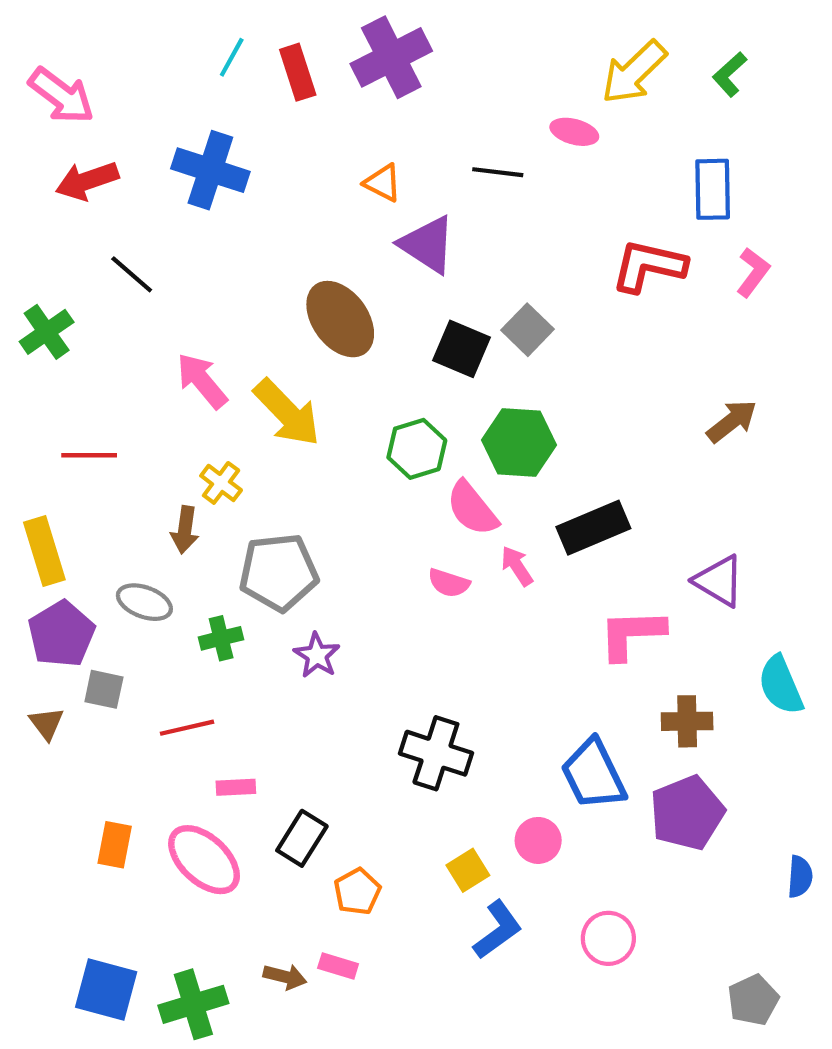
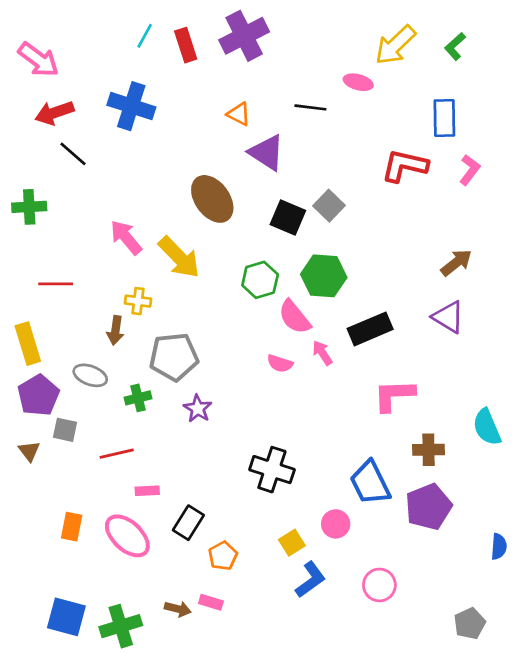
black line: (132, 274) -> (73, 154), moved
green cross: (47, 332) -> (29, 207), turned 32
yellow cross: (221, 483) -> (138, 301), turned -30
purple triangle: (719, 581) -> (448, 317), moved

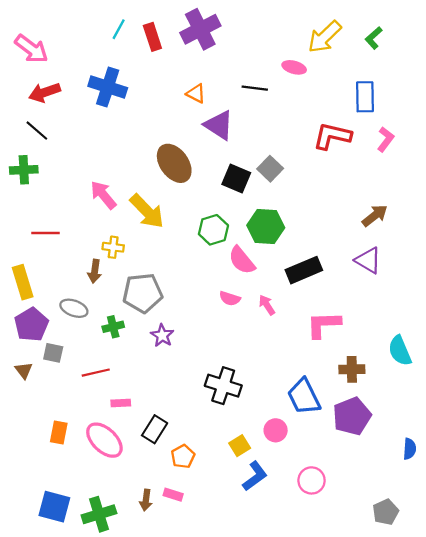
black line: (73, 154) -> (37, 131), moved
pink arrow: (322, 353) -> (267, 305), moved
brown arrow: (178, 609) -> (146, 500), turned 84

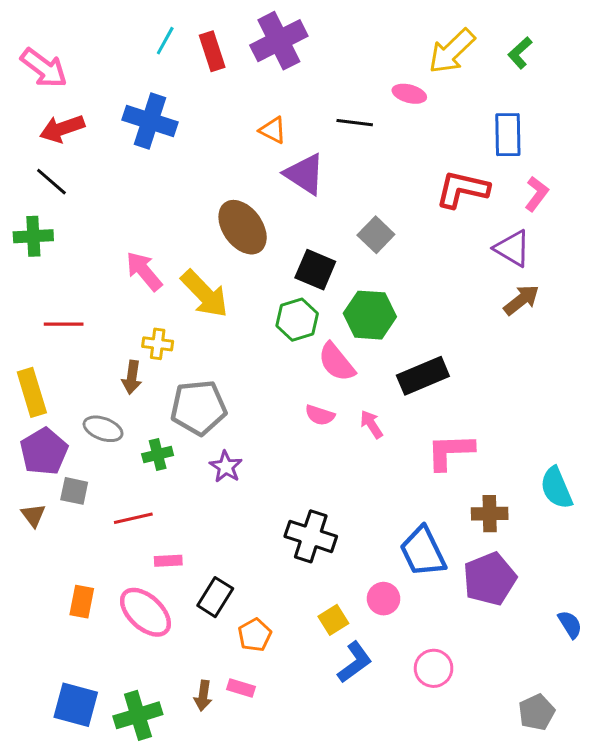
black square: (236, 179) -> (315, 270), moved
purple triangle: (368, 260) -> (512, 248), moved
blue semicircle: (410, 449) -> (570, 624), turned -36

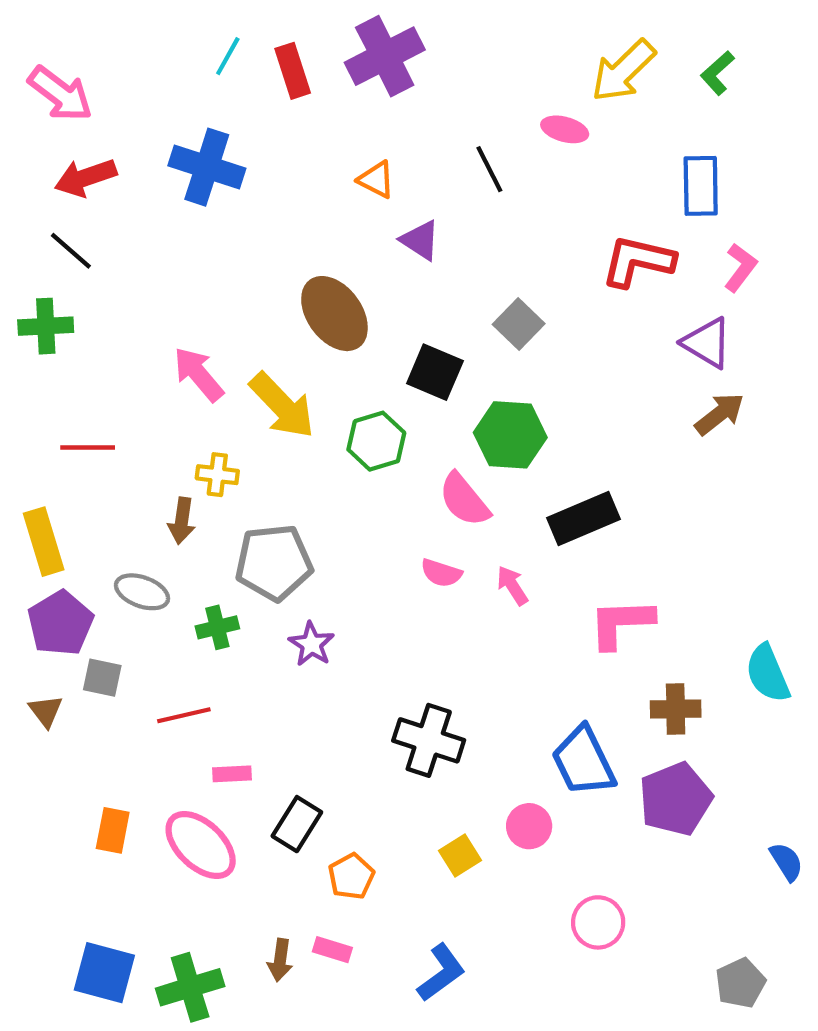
black line: (355, 123) -> (489, 169), turned 56
purple triangle: (305, 174) -> (420, 240), size x0.7
green hexagon: (297, 320) -> (376, 441), moved
blue L-shape: (355, 662) -> (441, 973), moved

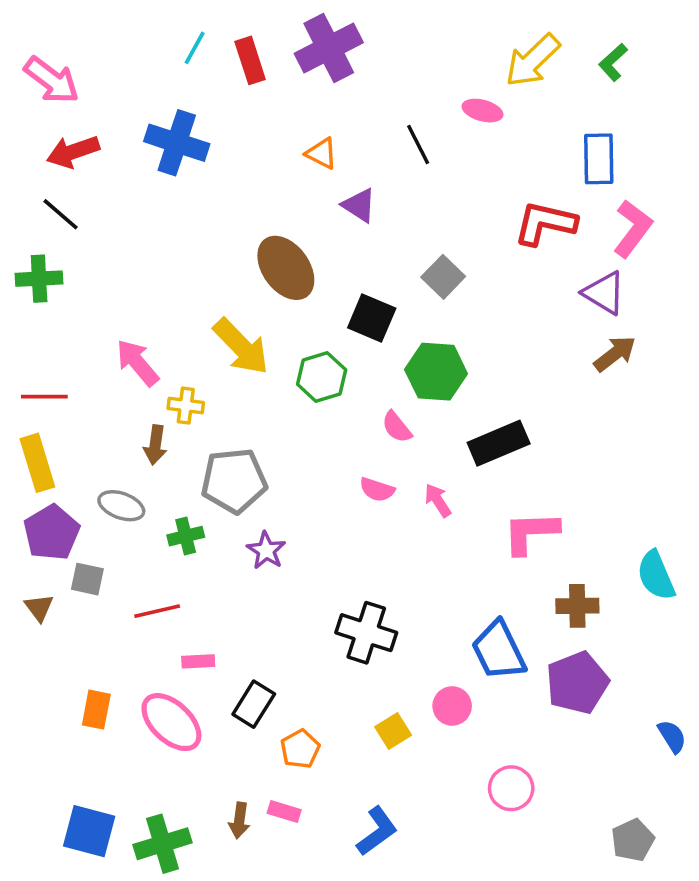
pink L-shape: (740, 267) -> (633, 229), size x1.4
pink arrow: (198, 374) -> (137, 363), moved
red line: (88, 447) -> (44, 397), moved
pink semicircle: (464, 500) -> (397, 427), size x0.7

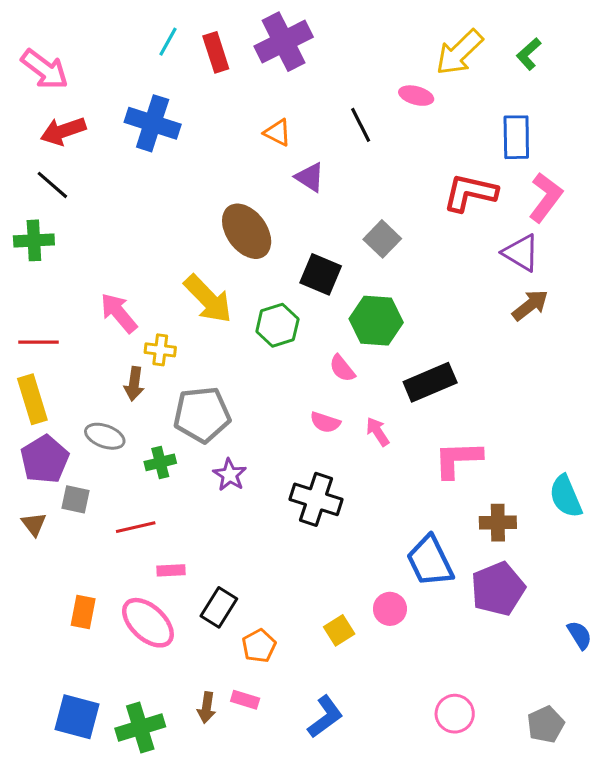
black cross: (366, 633) -> (316, 499), moved
pink circle: (511, 788) -> (455, 714), moved

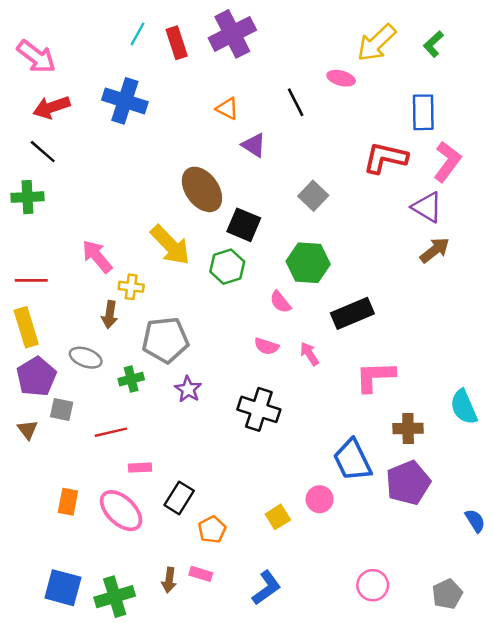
black square: (321, 274) -> (244, 225), moved

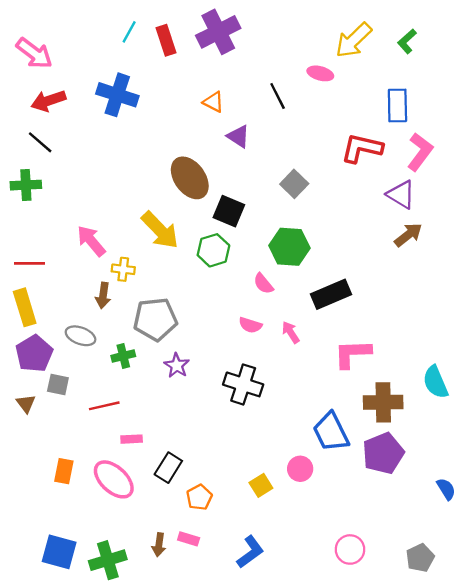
brown cross: (408, 428) -> (383, 402), size x1.4

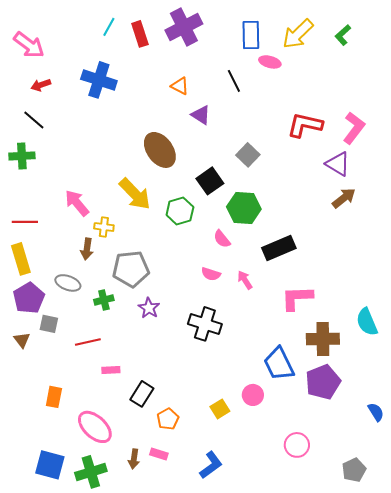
red arrow: (48, 101) -> (41, 85), size x0.7
blue rectangle: (397, 105) -> (251, 35), moved
black square: (229, 211) -> (210, 181), moved, turned 32
pink ellipse: (114, 479) -> (95, 427), moved
pink circle: (350, 549) -> (297, 445), moved

